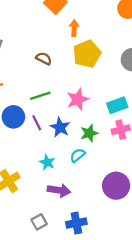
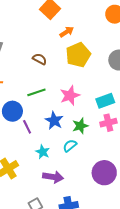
orange arrow: (74, 28) -> (67, 32), turned 56
purple line: (37, 123) -> (27, 127), moved

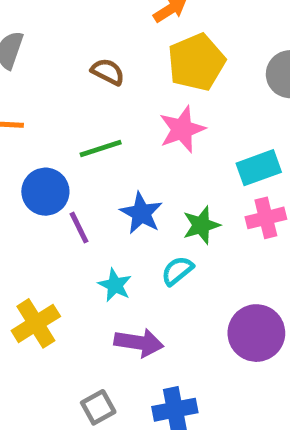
pink star: (70, 96) -> (182, 129), moved

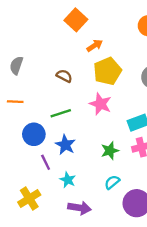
pink star: (182, 129) -> (100, 104), turned -30
blue star: (141, 213) -> (65, 145), moved
purple line: (79, 228) -> (46, 162), moved
cyan semicircle: (177, 271) -> (112, 182), moved

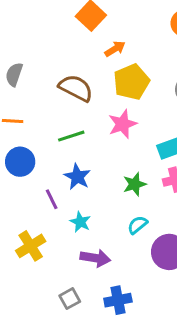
brown semicircle: (64, 76) -> (76, 88), size x1.6
pink star: (100, 104) -> (122, 124), turned 30
blue circle: (34, 134) -> (20, 162), moved

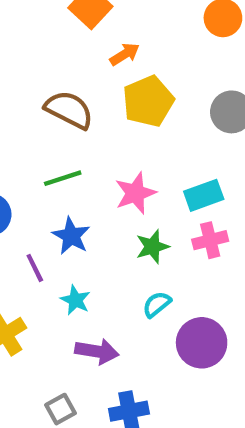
pink star: (122, 124) -> (135, 193), moved

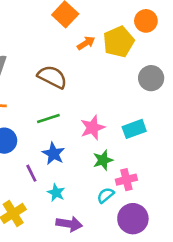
yellow pentagon: (148, 101) -> (119, 42), moved
pink cross: (210, 240) -> (126, 180), moved

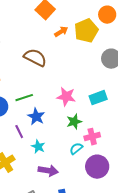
green line: (48, 118) -> (24, 98), moved
pink star: (93, 128) -> (66, 97), turned 30

